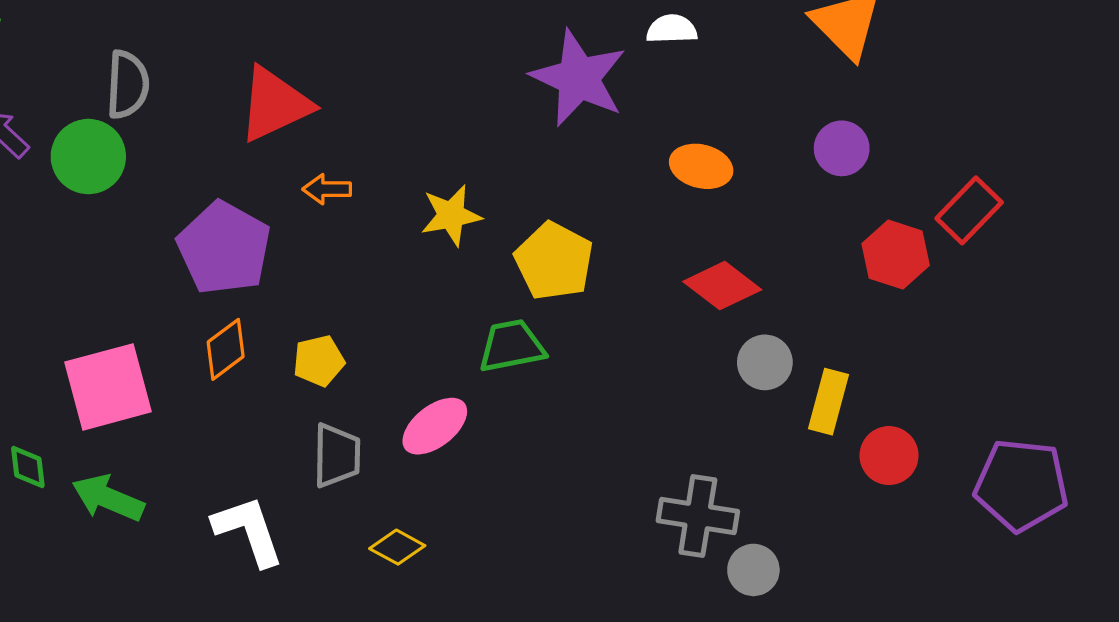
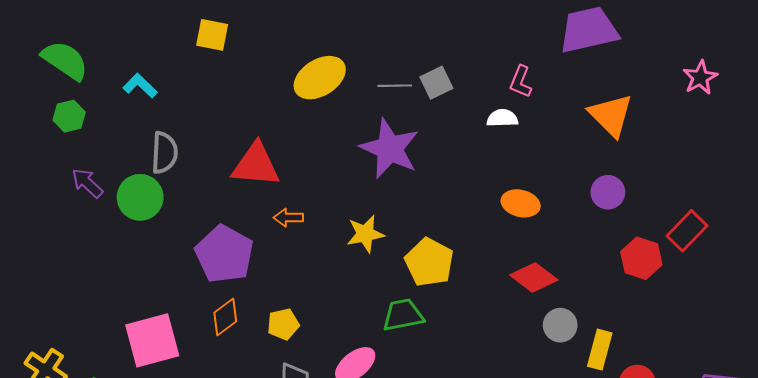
purple star: (579, 78) -> (390, 149), moved
red triangle: (275, 104) -> (256, 165), turned 30

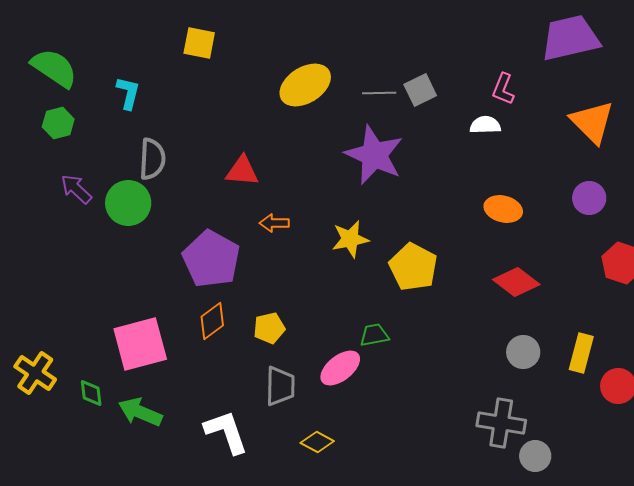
cyan L-shape: (140, 86) -> (128, 93), turned 60
red triangle: (256, 165) -> (242, 171), size x0.7
green trapezoid: (403, 315) -> (374, 335), moved, size x0.7
gray circle: (560, 325) -> (523, 352), moved

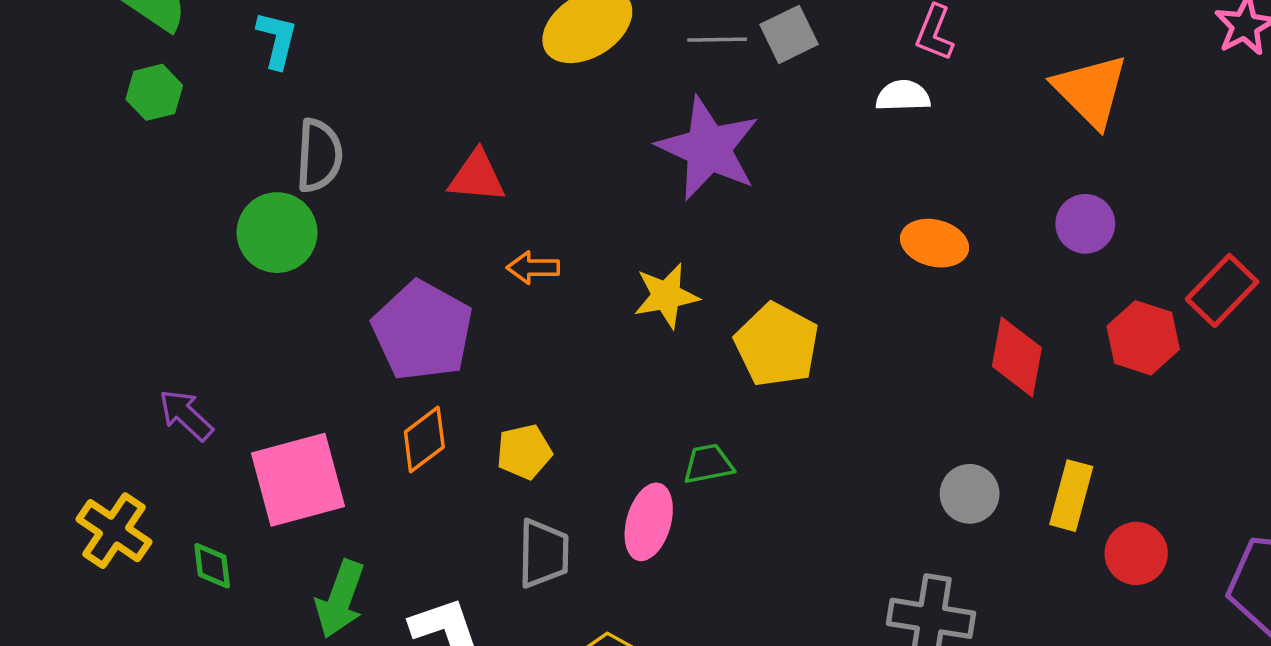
purple arrow: (76, 189) -> (186, 415), moved
red diamond: (516, 282) -> (1017, 357), moved, turned 63
pink ellipse: (340, 368) -> (649, 522), turned -36
green arrow: (140, 412) -> (340, 599), moved, turned -93

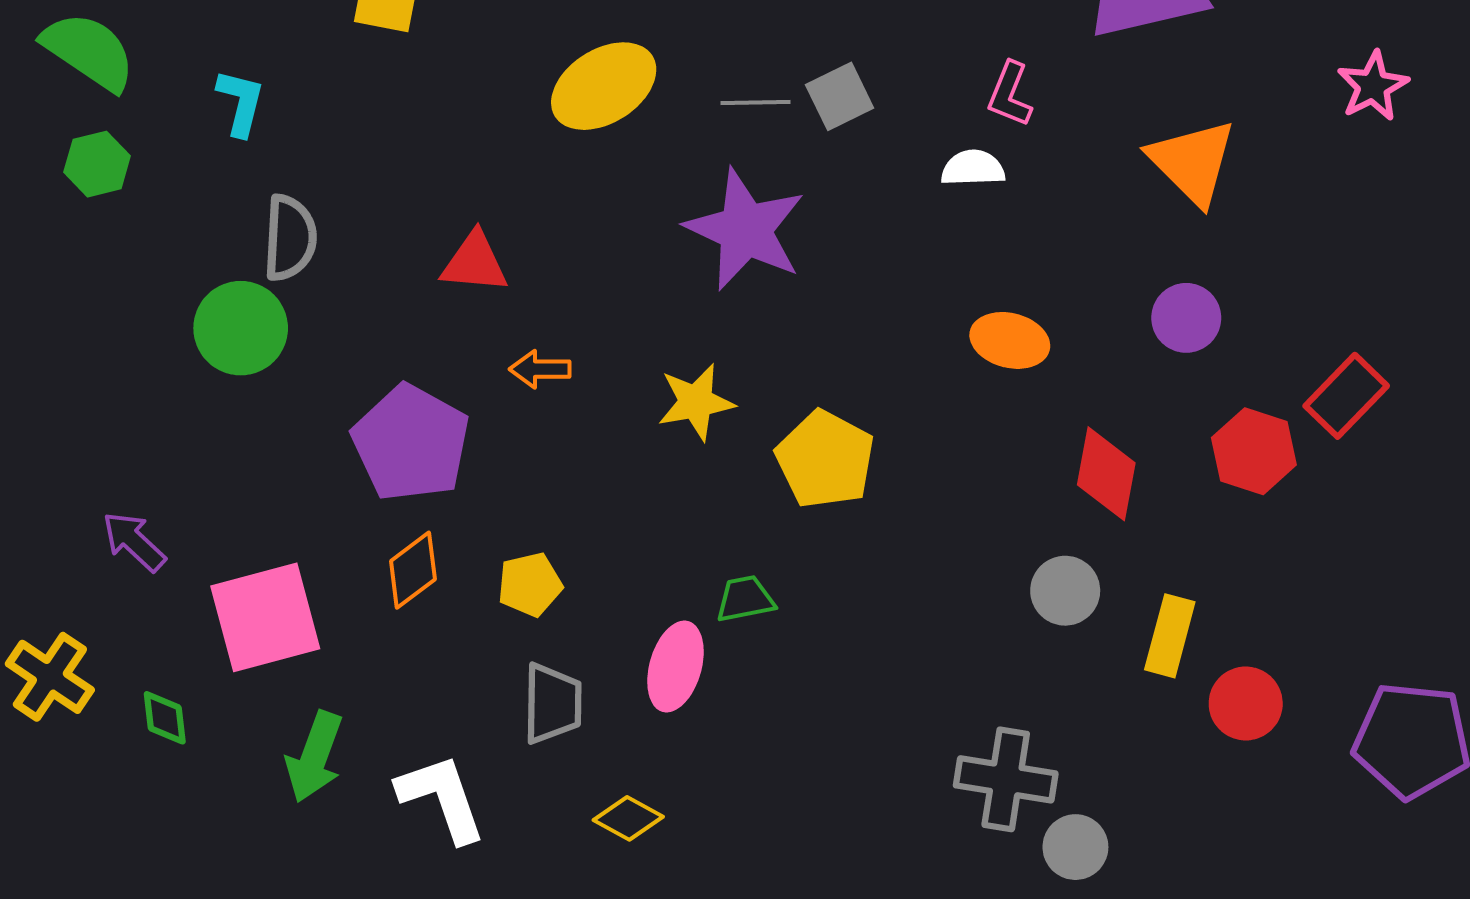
gray circle: (970, 494) -> (1065, 591), moved

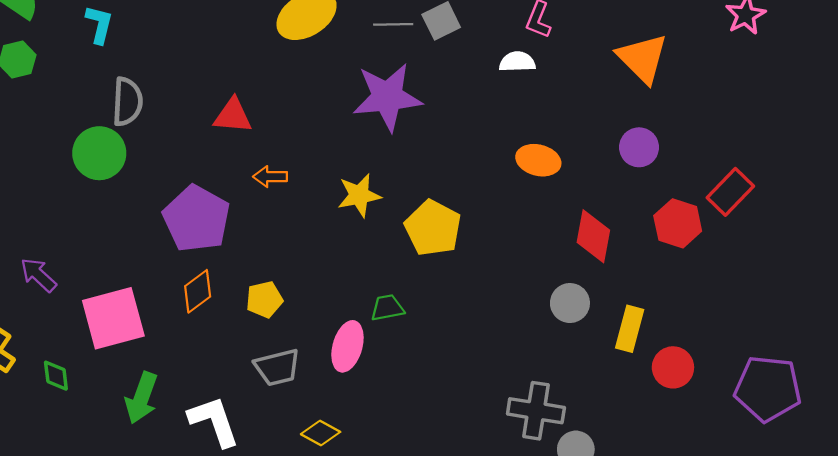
purple star: (745, 230) -> (387, 97), turned -30
gray trapezoid: (552, 703) -> (277, 367), turned 75

